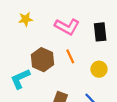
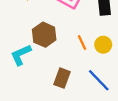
orange line: (70, 56) -> (82, 42), moved

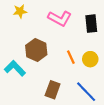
cyan L-shape: (21, 55) -> (15, 68), turned 70

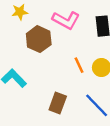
brown hexagon: (36, 50) -> (39, 39), moved

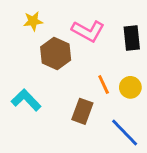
brown rectangle: (58, 103) -> (82, 111), moved

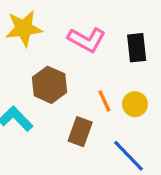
yellow star: (33, 21) -> (24, 28), size x1.6
brown hexagon: (56, 54) -> (50, 85), moved

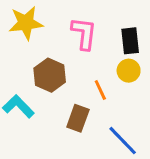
pink L-shape: (87, 40) -> (84, 33), turned -112
yellow circle: (135, 104) -> (129, 71), moved

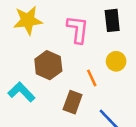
black rectangle: (130, 41) -> (112, 20), moved

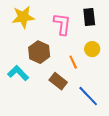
brown rectangle: (73, 102) -> (58, 81), turned -72

